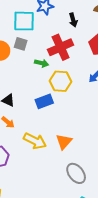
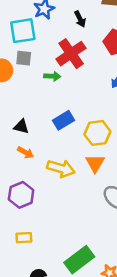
yellow hexagon: (61, 81) -> (97, 133), moved

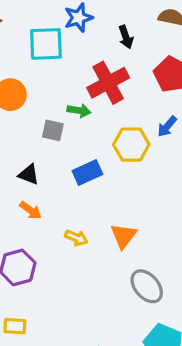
gray square: (24, 58) -> (53, 130), moved
yellow hexagon: (97, 133) -> (131, 145), moved
yellow arrow: (61, 168) -> (76, 238), size x0.6

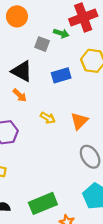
black triangle: (29, 174) -> (22, 71), size x1.5

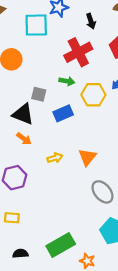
green arrow: (61, 33) -> (67, 81), moved
gray square: (42, 44) -> (39, 94), moved
yellow arrow: (48, 118) -> (55, 158), turned -40

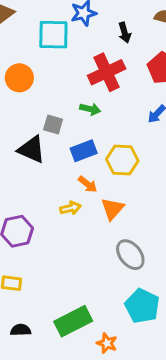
yellow hexagon: (93, 95) -> (122, 160), moved
orange arrow: (24, 139) -> (88, 184), moved

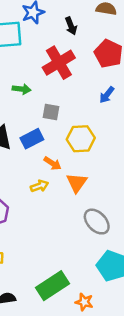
green arrow: (90, 109) -> (22, 89), moved
gray square: (53, 124) -> (51, 112), moved
blue rectangle: (84, 151) -> (32, 139), moved

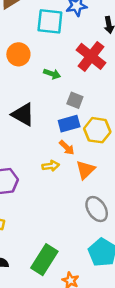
red cross: (59, 63) -> (91, 56), turned -32
blue rectangle: (32, 139) -> (69, 124), moved
green rectangle: (52, 286) -> (44, 260), turned -36

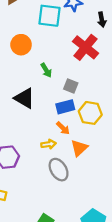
green arrow: (52, 74) -> (46, 70), moved, turned 40
gray ellipse: (97, 209) -> (59, 170), moved

